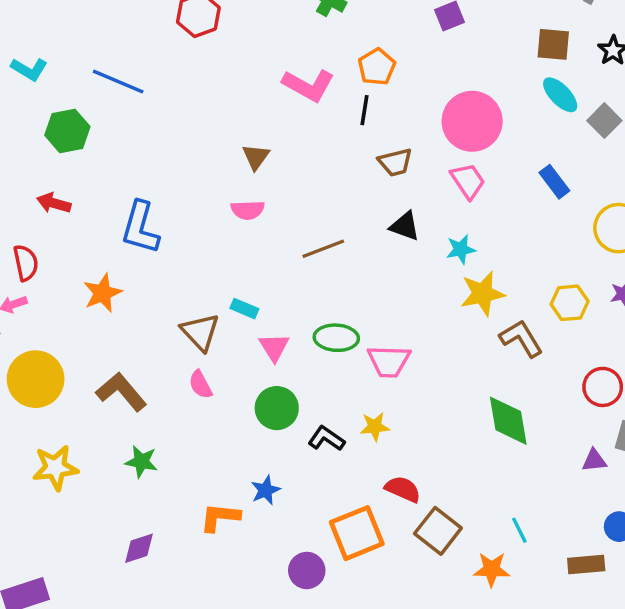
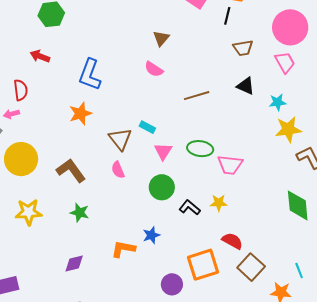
pink semicircle: (248, 210) -> (154, 69), turned 30
orange star: (102, 293) -> (80, 114), moved

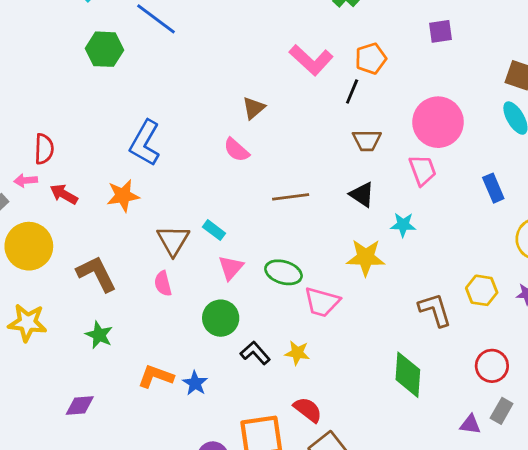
red arrow: (40, 56) -> (64, 194), moved
yellow star: (288, 129) -> (366, 257), moved
blue star: (151, 235) -> (195, 383), turned -30
orange L-shape: (123, 249) -> (156, 376), moved

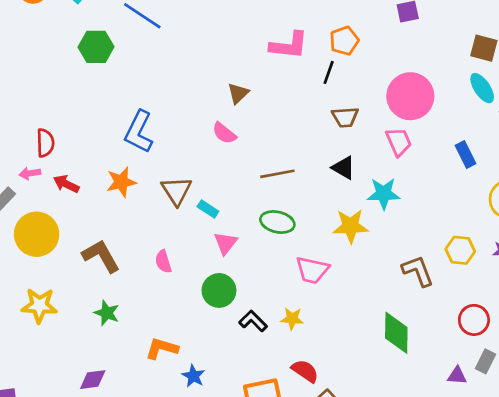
pink L-shape: (311, 60) -> (289, 45), turned -33
cyan star: (403, 225) -> (384, 194), size x1.4
brown triangle: (173, 240) -> (176, 191), moved
green ellipse: (283, 272) -> (277, 222), moved
blue star: (195, 383) -> (193, 376), moved

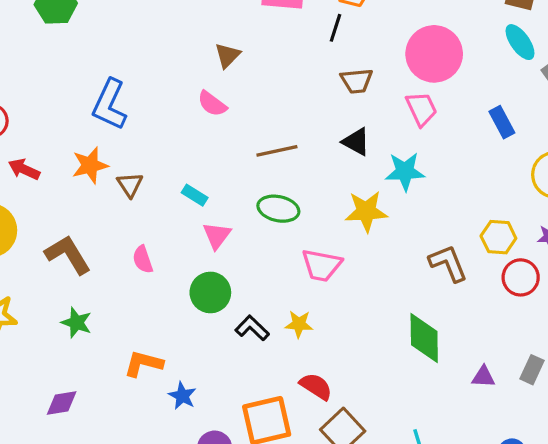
brown triangle: (176, 191) -> (130, 185), moved, size x0.7
red circle: (474, 320) -> (521, 277), moved
purple triangle: (457, 376) -> (483, 377), moved

